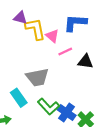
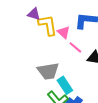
pink line: (65, 51) -> (75, 47), turned 64
cyan rectangle: (19, 98) -> (65, 85), moved

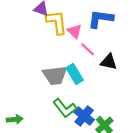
cyan rectangle: (65, 85) -> (75, 74), moved

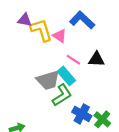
blue L-shape: (101, 19) -> (82, 20), turned 45
pink line: (87, 49) -> (73, 60), moved
green L-shape: (65, 108) -> (62, 95), moved, turned -75

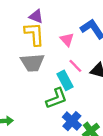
yellow L-shape: (41, 30) -> (34, 34), moved
gray trapezoid: (48, 80) -> (32, 63), moved

